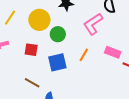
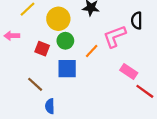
green circle: (58, 34) -> (65, 41), moved
orange line: (84, 55) -> (92, 51), moved

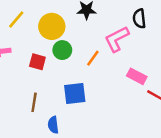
blue square: (67, 69) -> (75, 93), moved
brown line: (35, 84) -> (34, 102), turned 63

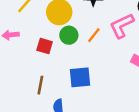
orange line: (93, 58) -> (94, 35), moved

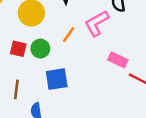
green circle: (69, 35) -> (40, 49), moved

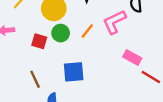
green circle: (40, 49) -> (61, 33), moved
brown line: (16, 89) -> (35, 79), turned -36

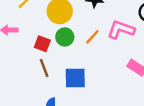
pink L-shape: (114, 22) -> (121, 30), turned 40
brown line: (35, 79) -> (44, 68), moved

